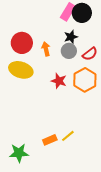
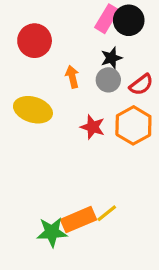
red circle: (22, 43) -> (35, 41), moved
orange rectangle: (50, 140) -> (78, 220), size x1.5
green star: (19, 153) -> (52, 232), moved

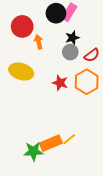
black circle: (129, 20) -> (56, 13), moved
orange arrow: (72, 77) -> (39, 42), moved

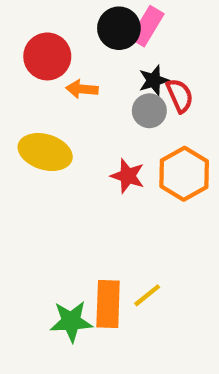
orange arrow: (39, 42) -> (82, 89), turned -72
red semicircle: (92, 55) -> (180, 96), moved, turned -77
orange rectangle: (51, 143) -> (108, 304), turned -65

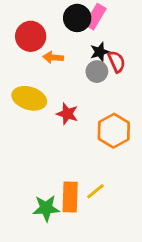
orange hexagon: (184, 174) -> (114, 131), moved
red star: (128, 176) -> (67, 114), moved

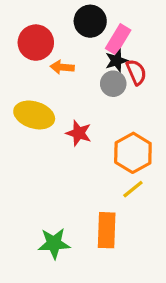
pink rectangle: (95, 17) -> (118, 39), moved
yellow line: (95, 191) -> (133, 189), moved
orange rectangle: (70, 197) -> (107, 230), moved

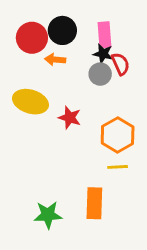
black circle: (90, 21) -> (62, 30), moved
pink rectangle: (118, 39) -> (104, 35), turned -35
black star: (117, 61) -> (103, 54), turned 30
yellow line: (133, 189) -> (118, 167), turned 36

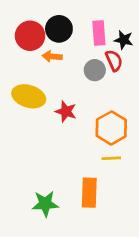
black star: (103, 54) -> (124, 40), moved

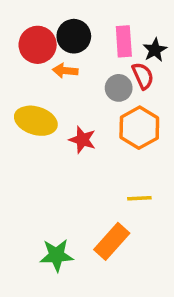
black star: (124, 40) -> (155, 50), turned 30
orange hexagon: (111, 128) -> (139, 128), moved
orange rectangle: (89, 193) -> (112, 241), turned 40

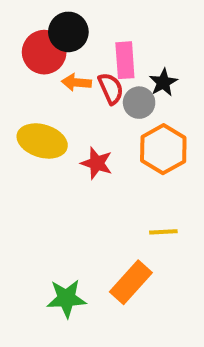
black circle: (74, 36) -> (68, 32), moved
pink rectangle: (124, 41) -> (125, 60), moved
black star: (155, 50) -> (163, 82), moved
red semicircle: (143, 76) -> (111, 88), moved

